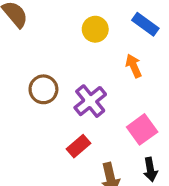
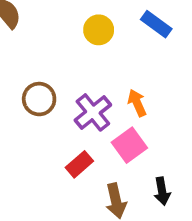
orange arrow: (134, 66) -> (137, 103), moved
pink square: (142, 129) -> (129, 145), moved

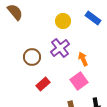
purple cross: (93, 112) -> (60, 48), moved
red rectangle: (79, 164) -> (43, 84), moved

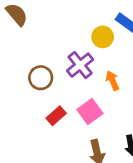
yellow circle: (63, 21) -> (103, 37), moved
pink square: (79, 81) -> (90, 111), moved

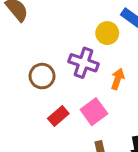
purple cross: (80, 65) -> (84, 63), turned -32
orange arrow: (112, 81) -> (118, 79), turned 42

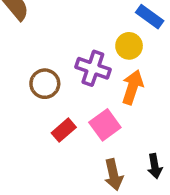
yellow circle: (107, 33) -> (129, 46), moved
orange arrow: (118, 79) -> (132, 87), size x1.4

